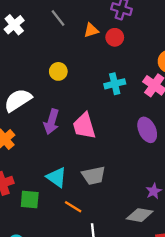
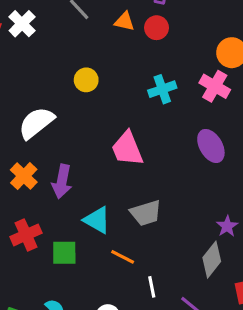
orange triangle: (91, 30) -> (124, 21), turned 35
purple arrow: (51, 122) -> (62, 181), moved
gray diamond: (140, 215) -> (212, 260), turned -56

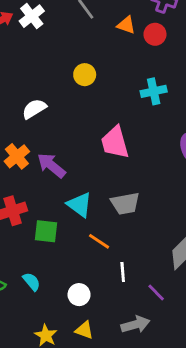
white semicircle: (36, 123) -> (34, 109), size x0.7
purple arrow: (62, 181) -> (51, 165), turned 112

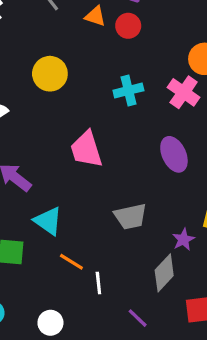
yellow circle: (85, 75) -> (50, 74), size x1.4
gray trapezoid: (125, 203) -> (130, 217), moved
white line: (123, 272) -> (98, 283), moved

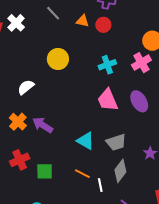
pink cross: (184, 92) -> (141, 63), turned 30
pink trapezoid: (86, 149) -> (108, 100), moved
cyan triangle: (48, 221) -> (86, 141), moved
gray diamond: (164, 273) -> (120, 171), moved

